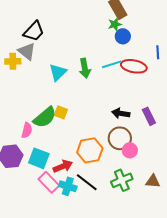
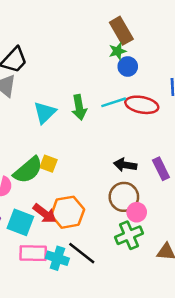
orange hexagon: (90, 150) -> (68, 212), moved
red arrow: (63, 166) -> (45, 213), moved, turned 60
green cross: (122, 180) -> (129, 235), moved
pink rectangle: (49, 182) -> (33, 253), turned -45

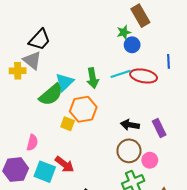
brown rectangle: (121, 31) -> (140, 16), moved
green semicircle: (28, 170) -> (51, 95), moved
orange hexagon: (68, 212) -> (83, 109), moved
pink circle: (137, 212) -> (150, 160), moved

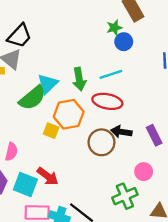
red ellipse: (144, 76) -> (107, 101), moved
brown circle: (129, 151) -> (101, 142), moved

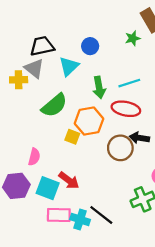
black trapezoid: (20, 36) -> (42, 46), turned -145
blue circle: (124, 42) -> (90, 46), moved
cyan triangle: (48, 84) -> (69, 66), moved

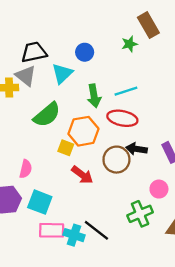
red arrow: (69, 180) -> (82, 175), moved

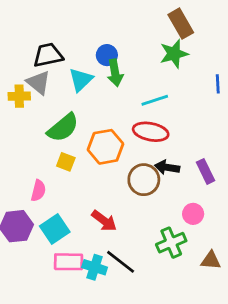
green star: (129, 44) -> (174, 54), moved, size x1.5
green arrow: (94, 96) -> (115, 73), moved
yellow square: (66, 148) -> (66, 162), moved
red arrow: (82, 175) -> (104, 221), moved
cyan square: (40, 202) -> (55, 229), turned 35

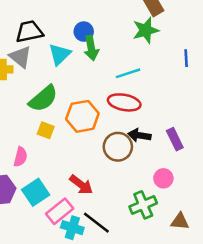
pink rectangle: (69, 262) -> (60, 211), moved, turned -40

